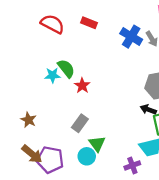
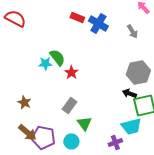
red semicircle: (52, 24) -> (15, 18), moved
blue cross: (131, 37) -> (98, 23), moved
cyan circle: (87, 156) -> (71, 141), moved

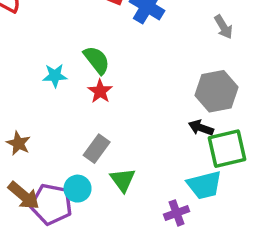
gray arrow: (132, 31) -> (224, 27), moved
green semicircle: (57, 57) -> (97, 60), moved
cyan circle: (71, 141) -> (78, 189), moved

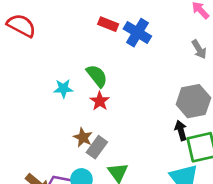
black arrow: (201, 128) -> (181, 130), turned 54
brown star: (18, 143) -> (83, 137), moved

